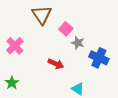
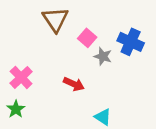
pink cross: (15, 46) -> (21, 77), moved
blue cross: (99, 58) -> (131, 42), moved

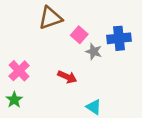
brown triangle: (55, 19) -> (50, 18), turned 45
blue cross: (131, 42) -> (119, 38), turned -30

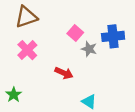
brown triangle: (50, 18) -> (26, 17), moved
pink cross: (19, 71) -> (27, 50), moved

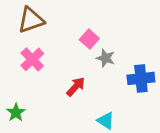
blue cross: (113, 36) -> (141, 78), moved
red arrow: (64, 73) -> (76, 87), turned -72

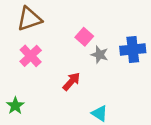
blue cross: (141, 78) -> (133, 50), moved

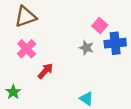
pink square: (84, 37) -> (100, 25), moved
red arrow: (71, 81) -> (45, 71), moved

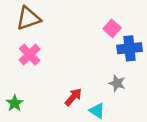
gray star: (86, 48) -> (117, 83), moved
red arrow: (45, 71) -> (73, 97), moved

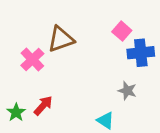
brown triangle: (28, 18) -> (61, 39), moved
red arrow: (73, 97) -> (43, 106), moved

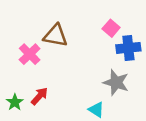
brown triangle: (61, 39) -> (56, 36), turned 30
gray star: (127, 91) -> (116, 83), size x1.5

